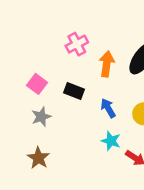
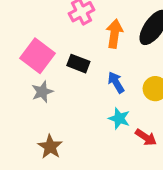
pink square: (37, 84) -> (38, 56), size x1.5
brown star: (38, 158) -> (50, 147), moved

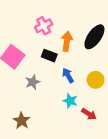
black rectangle: (78, 64) -> (49, 56), moved
gray star: (42, 92) -> (33, 82), moved

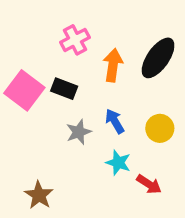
black rectangle: (49, 56) -> (64, 89), moved
gray star: (33, 82) -> (79, 132), moved

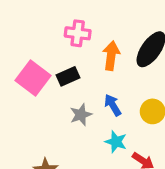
pink cross: (75, 40) -> (78, 33), turned 35
black rectangle: (64, 89) -> (68, 76), turned -45

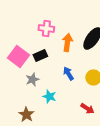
gray star: (81, 115) -> (32, 79), moved
cyan star: (116, 142) -> (49, 96), moved

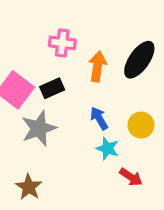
gray star: (32, 79) -> (39, 128), size x1.5
cyan star: (49, 96) -> (107, 148), moved

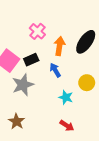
pink cross: (62, 43) -> (37, 31), turned 35
blue arrow: (99, 118) -> (55, 70), moved
red arrow: (131, 177) -> (67, 126), moved

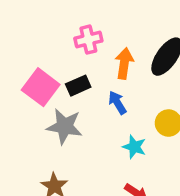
pink cross: (37, 31) -> (88, 40), turned 35
gray star: (23, 85) -> (65, 126), turned 30

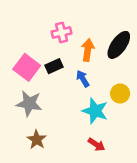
gray star: (65, 126) -> (29, 103), moved
cyan star: (134, 147) -> (95, 111), size x1.5

